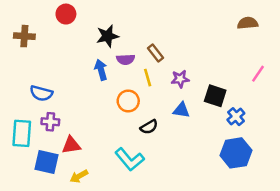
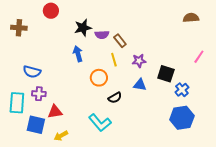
purple semicircle: (126, 59) -> (102, 35), moved

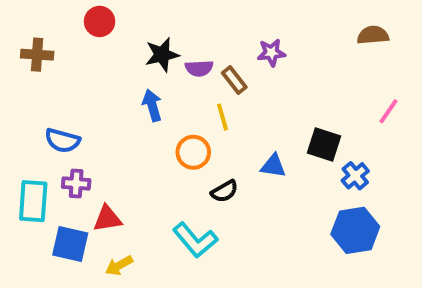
purple star: (139, 61) -> (271, 53), moved

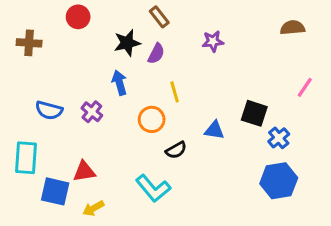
purple semicircle: (199, 68) -> (156, 54), turned -60
brown rectangle: (234, 80) -> (159, 17), moved
purple cross: (76, 183) -> (92, 112), moved, turned 35

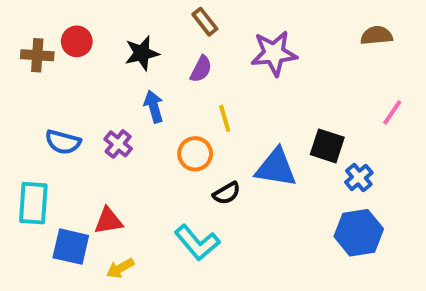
red circle: (78, 17) -> (77, 41), moved
purple star: (213, 41) -> (274, 53), size x1.6
black star: (127, 43) -> (142, 53), moved
blue triangle: (214, 130) -> (276, 168), size x1.6

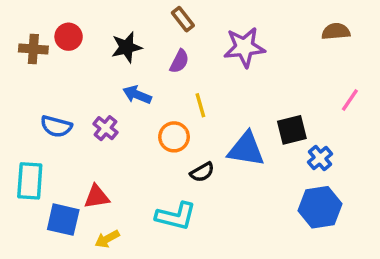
blue arrow: (154, 106) -> (137, 95), turned -52
black square: (327, 146) -> (292, 130), turned -32
cyan L-shape: (197, 243) -> (176, 216), turned -36

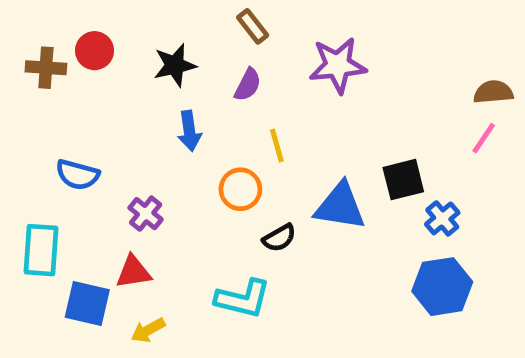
brown semicircle: (336, 31) -> (493, 92), moved
blue arrow: (137, 95) -> (189, 131), turned -120
purple cross: (105, 128) -> (146, 214), moved

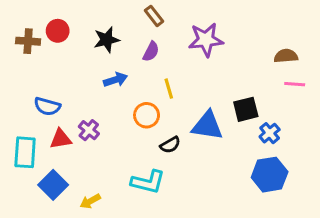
brown semicircle: (493, 92) -> (286, 56), moved
blue arrow: (189, 131) -> (115, 80), turned -100
pink line: (484, 138) -> (295, 84), turned 60
red triangle: (133, 272) -> (61, 139), moved
blue square: (87, 304) -> (53, 185), turned 32

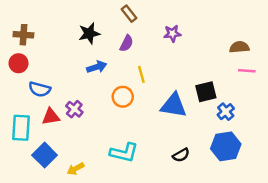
red circle: (58, 31) -> (19, 63), moved
purple star: (206, 40) -> (172, 33), size x0.6
black semicircle: (170, 145) -> (181, 155), moved

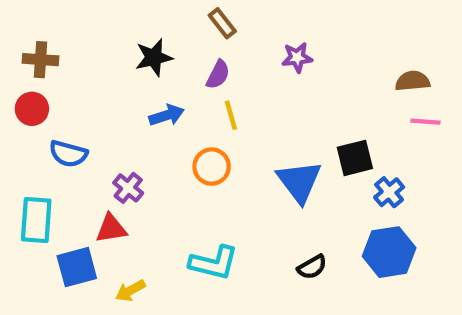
yellow line: (141, 74) -> (231, 115), moved
blue triangle: (174, 105) -> (299, 181), turned 44
red triangle: (51, 117) -> (111, 229), moved
blue square: (45, 155) -> (77, 267), turned 30

